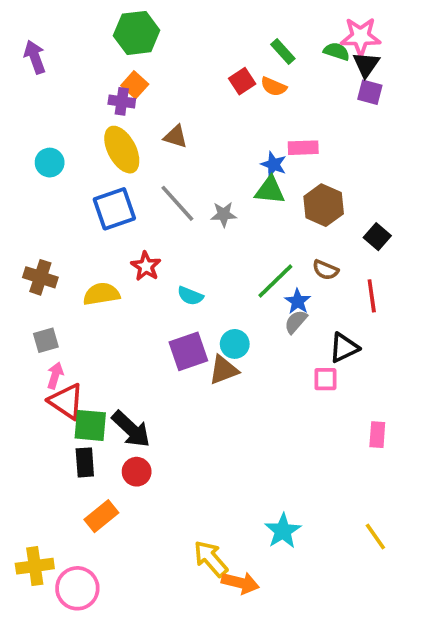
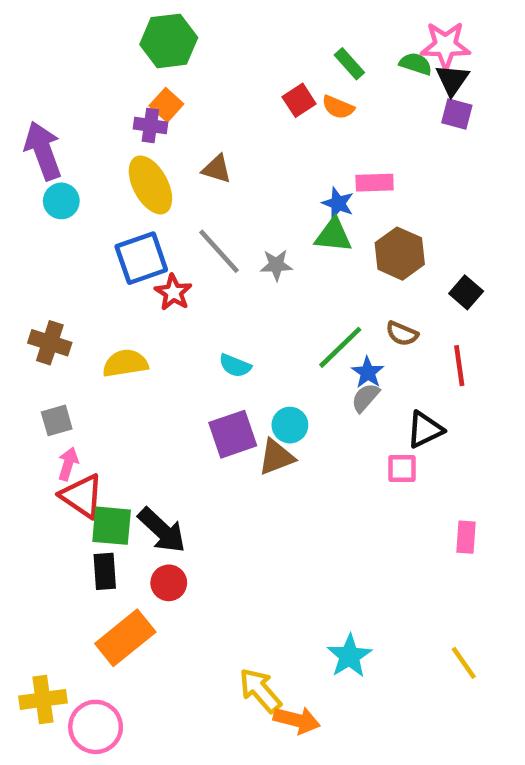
purple arrow: (35, 57) -> (43, 151), moved, size x1.4
red star: (146, 266) -> (173, 292), moved
orange rectangle: (101, 516) -> (125, 638), size x1.4

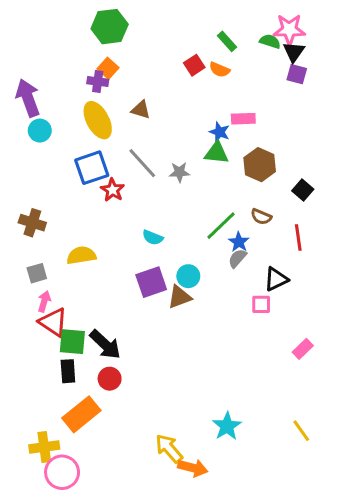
yellow semicircle: (125, 363) -> (81, 255), moved
pink rectangle: (466, 537) -> (303, 349), turned 42
yellow cross: (43, 699) -> (44, 447), moved

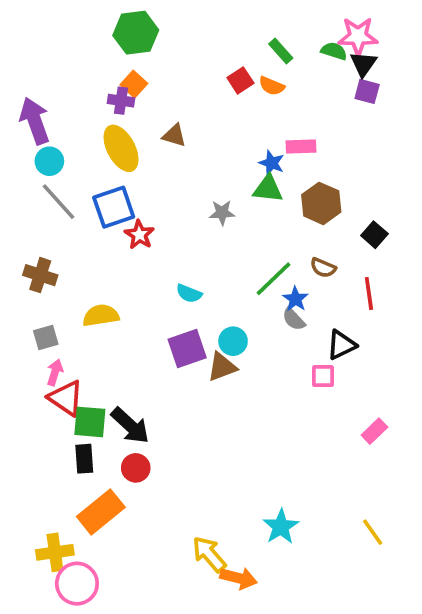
gray line: (142, 163) -> (59, 202), moved
gray semicircle: (237, 258) -> (294, 319), turned -84

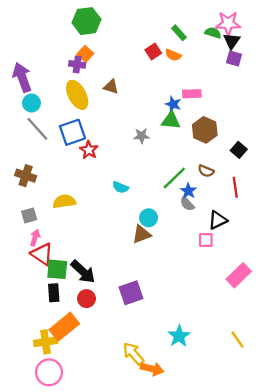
purple square: (187, 349) -> (131, 293), moved
pink rectangle: (374, 431) -> (239, 275), size x1.5
yellow cross: (55, 552) -> (46, 342), moved

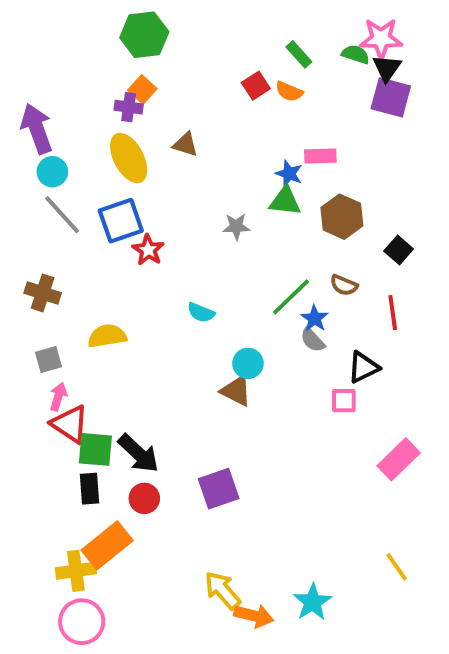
purple square: (234, 59) -> (391, 97), size x1.5
brown triangle: (142, 234) -> (236, 391), turned 48
cyan star: (179, 336) -> (313, 602), moved

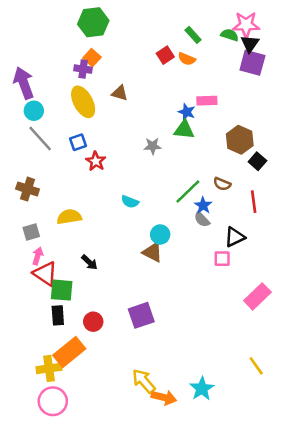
brown hexagon: (342, 217) -> (240, 140), moved
blue square: (121, 221) -> (78, 142), size x0.6
black arrow: (138, 453) -> (89, 262), moved, size x0.6

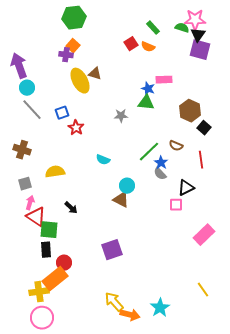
yellow ellipse: (83, 102) -> (80, 81), moved
red circle: (93, 322) -> (64, 263), moved

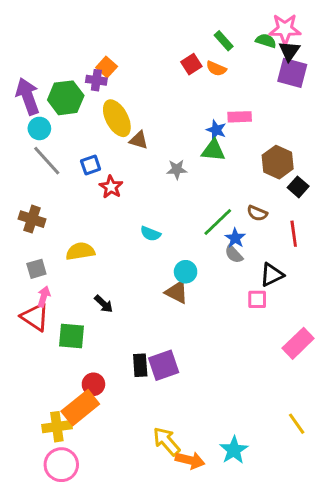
green hexagon: (74, 18) -> (66, 98), moved
brown triangle: (95, 74) -> (139, 140), moved
red triangle: (36, 217) -> (35, 317), moved
black rectangle: (46, 250) -> (140, 365), moved

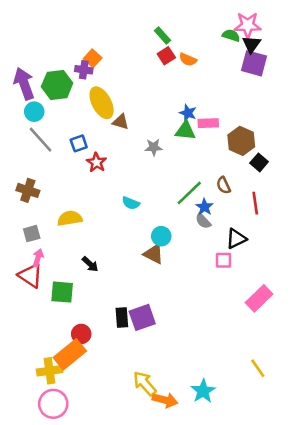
green rectangle: (224, 41) -> (163, 35), moved
pink rectangle: (240, 117) -> (208, 123), moved
brown semicircle: (257, 213) -> (223, 185), turned 42

